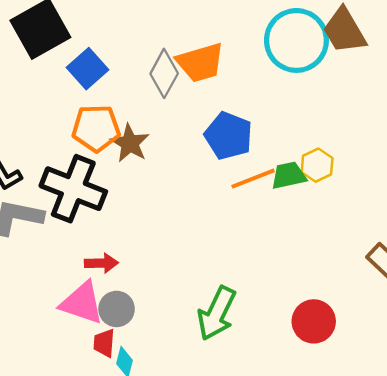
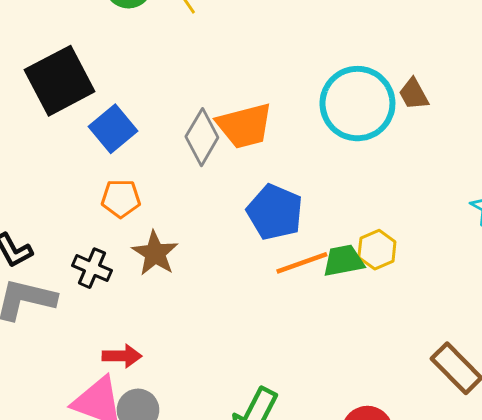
brown trapezoid: (344, 31) -> (414, 94), size x0.6
orange pentagon: (96, 128) -> (121, 198), size x0.7
brown star: (130, 143) -> (155, 253), moved
black cross: (73, 189) -> (92, 268), size x0.5

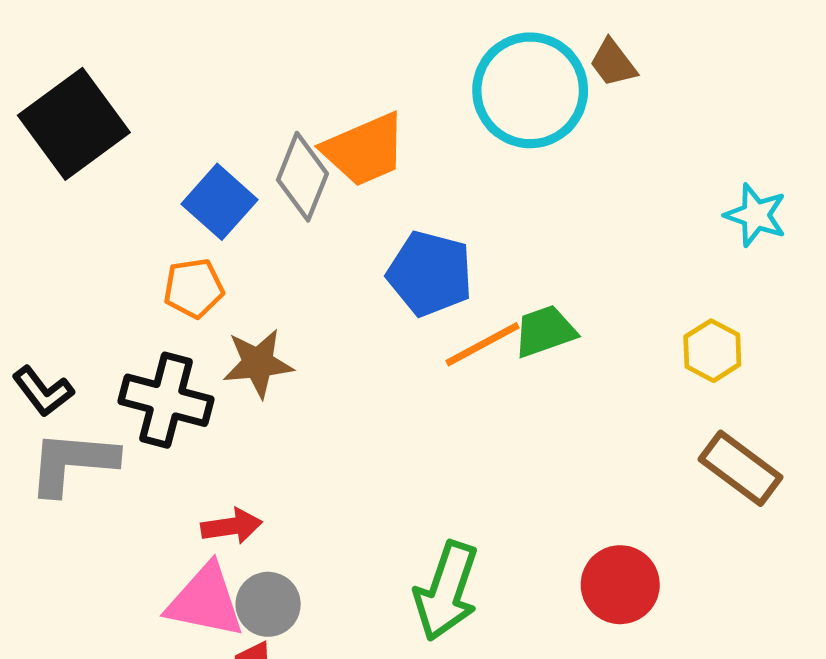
blue square: (113, 129) -> (220, 202), moved
yellow hexagon: (377, 250) -> (712, 351), moved
brown star: (155, 253) -> (258, 363), turned -30
black cross: (92, 268) -> (166, 400), size x1.5

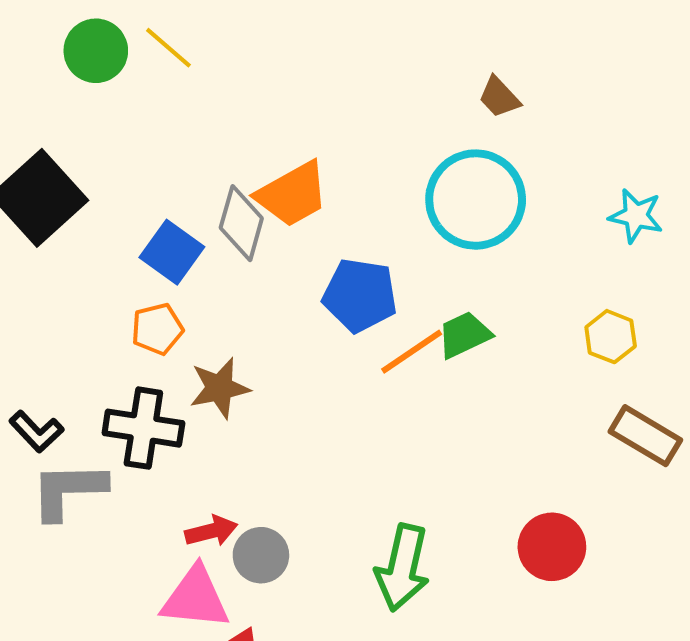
cyan circle: (530, 90) -> (476, 200), moved
gray circle: (268, 604) -> (261, 555), moved

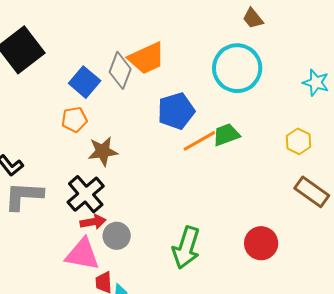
blue pentagon: (360, 295) -> (176, 111), turned -30
black cross: (143, 428) -> (86, 194), moved, turned 36

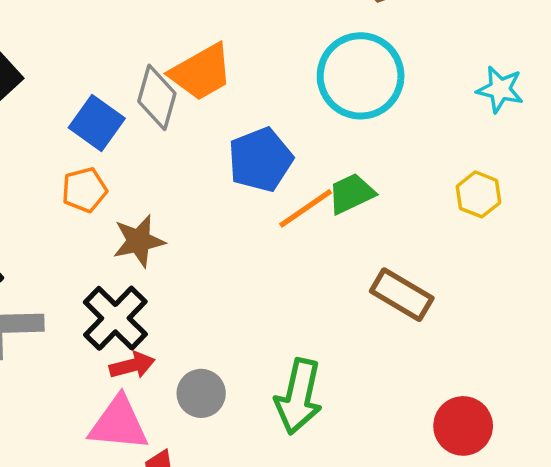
brown rectangle: (312, 192) -> (402, 295), moved
gray circle: (117, 236) -> (201, 393), moved
red circle: (261, 243) -> (463, 426), moved

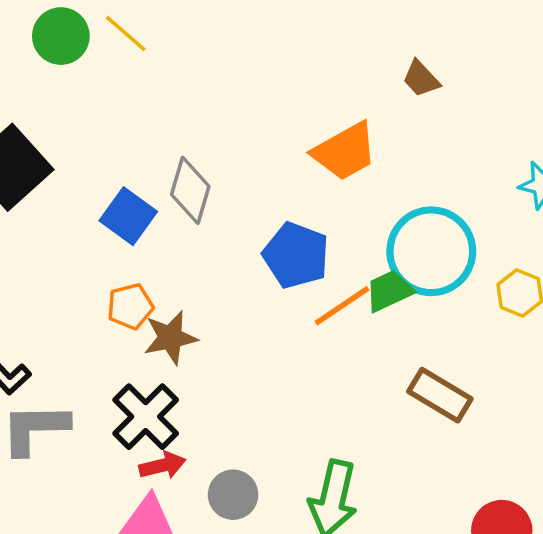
orange trapezoid: (201, 72) -> (345, 151), moved
cyan circle: (361, 76) -> (431, 251), moved
blue pentagon: (260, 160) -> (296, 255), turned -30
orange pentagon: (84, 190) -> (130, 306), moved

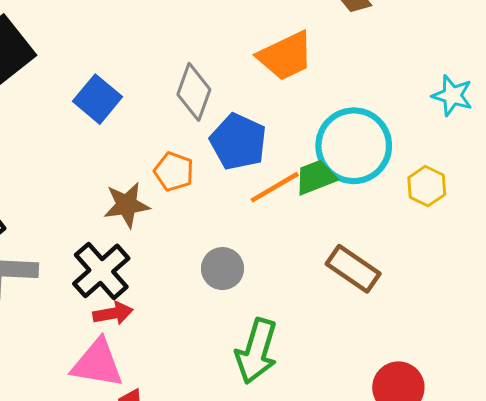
gray diamond: (190, 190) -> (194, 92), moved
orange pentagon: (130, 306) -> (174, 171), moved, turned 30
gray circle: (233, 495) -> (223, 269), moved

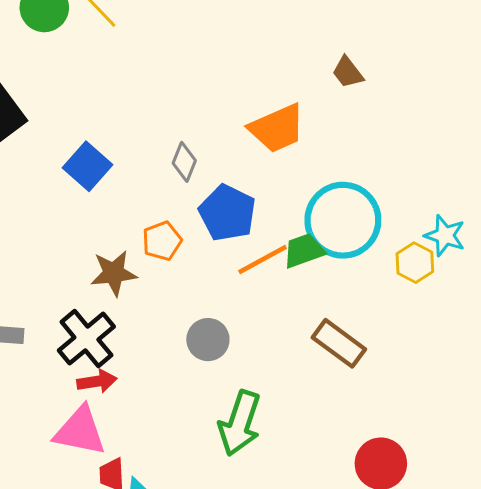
gray diamond: (194, 92) -> (184, 162), size x0.7
cyan star: (452, 96) -> (445, 236), moved
orange pentagon: (174, 171) -> (162, 241), turned 30

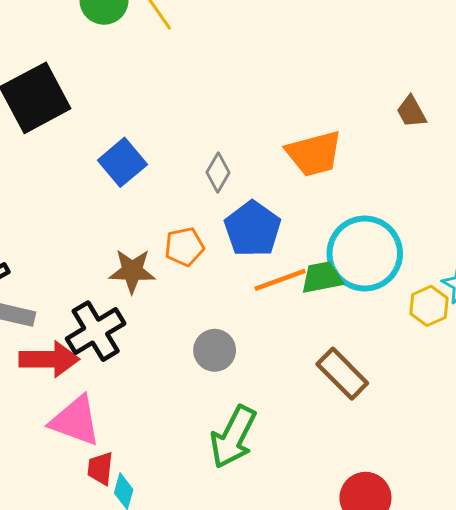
brown trapezoid: (348, 72) -> (411, 112), moved
red arrow: (97, 381) -> (49, 359), moved, size x1.5

